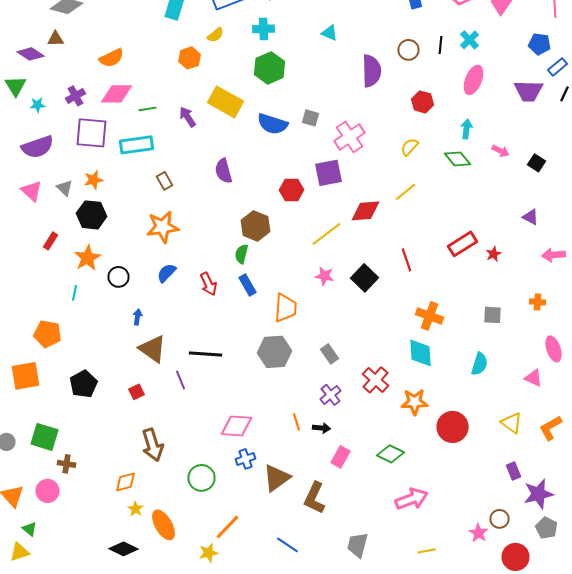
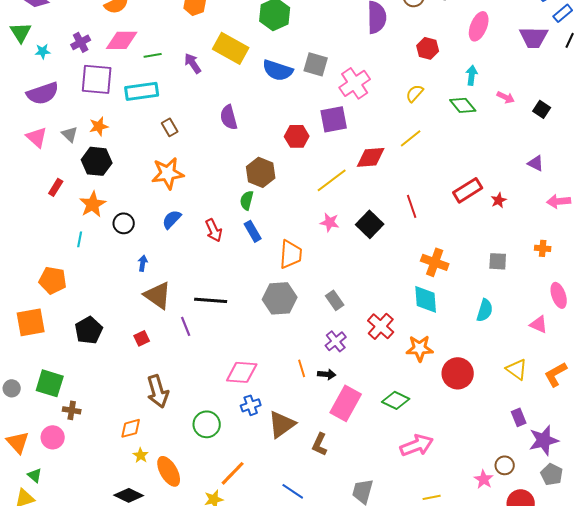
gray square: (310, 118) -> (316, 64), size x1.4
pink rectangle: (340, 457) -> (346, 403), size x1.6
brown L-shape: (314, 498) -> (320, 444), size x0.7

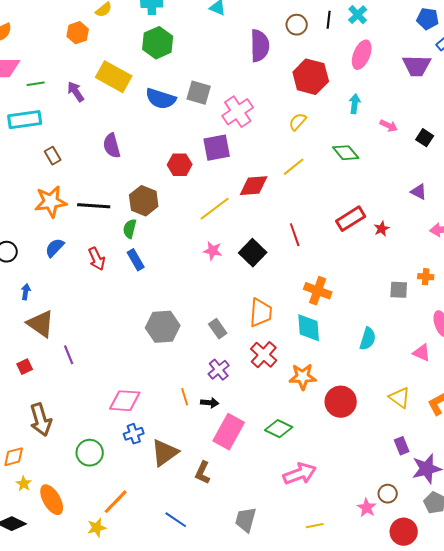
red hexagon: (428, 48) -> (311, 77), size x1.6
green diamond: (463, 105) -> (346, 153), moved
orange trapezoid: (291, 254) -> (261, 313), moved
gray square: (498, 261) -> (399, 290), moved
black line: (211, 300) -> (94, 206), moved

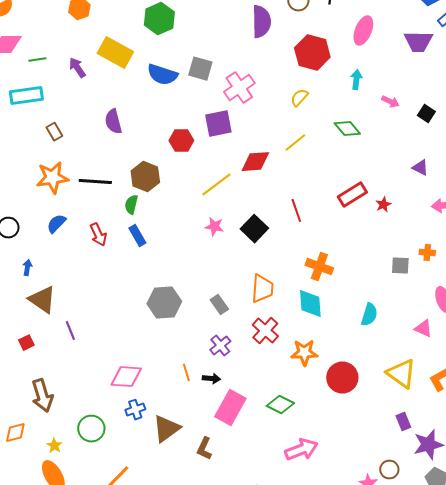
yellow triangle: (400, 398) -> (401, 374), size x1.4
yellow star: (24, 484) -> (54, 446), moved

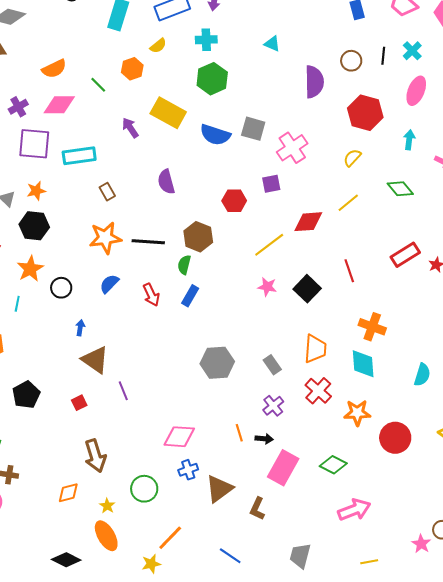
green line: (37, 60) -> (98, 85), moved, turned 54
purple square: (218, 124) -> (271, 184), size x0.7
blue rectangle: (137, 236) -> (190, 296), turned 60

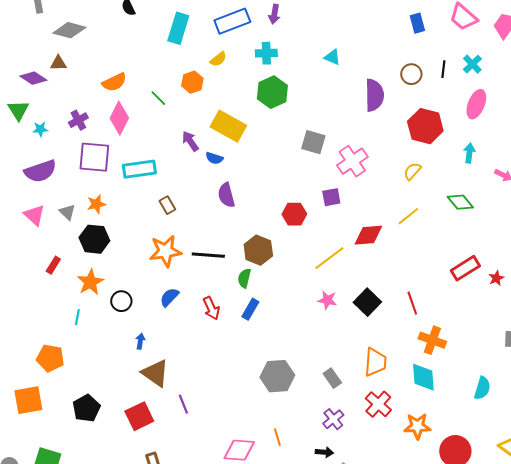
pink diamond: (59, 105) -> (119, 118), turned -64
blue semicircle: (215, 135) -> (214, 158), moved, size x0.6
red line: (349, 271) -> (412, 303), moved
red square: (79, 403) -> (139, 416), size x1.8
orange line: (239, 433) -> (277, 437), moved

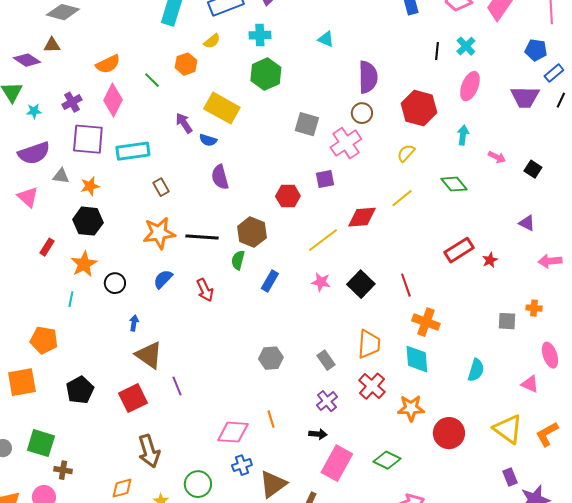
brown circle: (411, 74) -> (362, 113), moved
gray triangle: (67, 212) -> (61, 176), moved, turned -36
blue rectangle: (250, 309) -> (270, 281), moved
gray hexagon: (277, 376) -> (271, 358), size x0.7

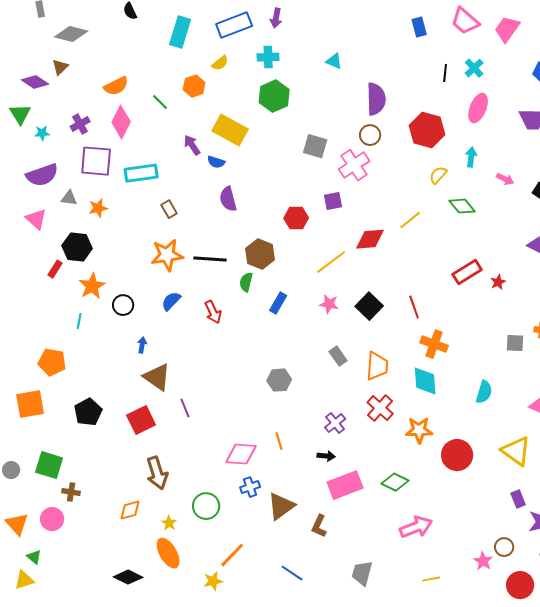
brown triangle: (52, 45) -> (60, 67), turned -42
yellow semicircle: (406, 153) -> (438, 175), moved
black hexagon: (88, 221) -> (77, 247), moved
gray rectangle: (326, 360) -> (338, 356), moved
pink rectangle: (337, 463) -> (345, 485), turned 40

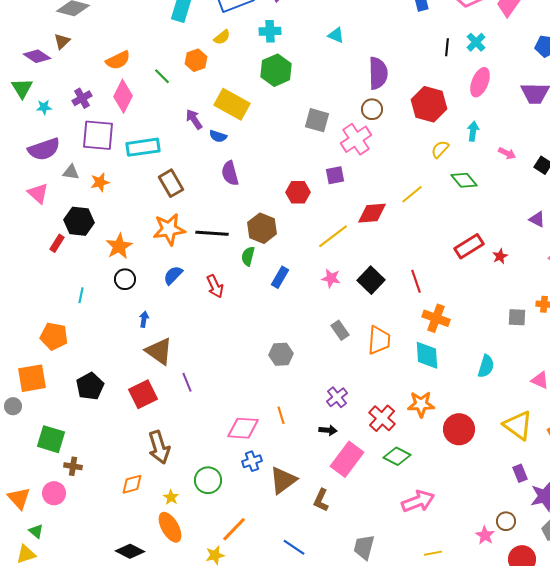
brown rectangle: (169, 209) -> (171, 183), size x1.5
orange star: (92, 286) -> (119, 246), moved
red cross: (380, 408) -> (382, 418), moved
gray circle: (11, 470) -> (13, 406), moved
pink rectangle: (345, 485) -> (347, 459), turned -32

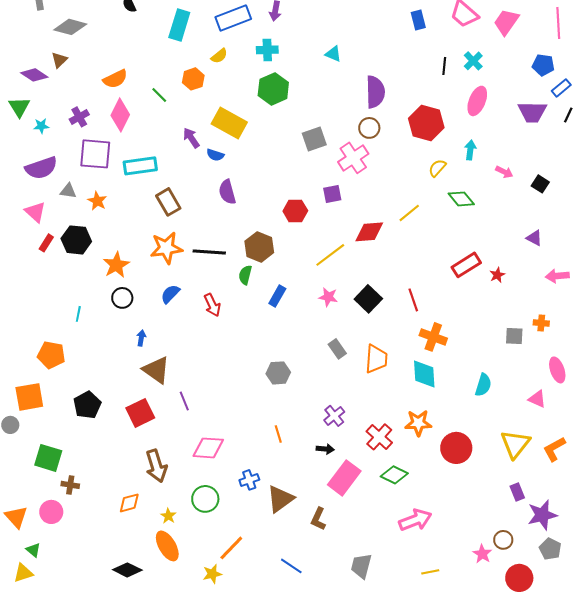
gray square: (317, 120) -> (314, 139), turned -35
orange star: (100, 182) -> (97, 201), turned -30
red rectangle: (57, 243) -> (46, 243), moved
yellow triangle: (518, 425) -> (515, 444), turned 32
pink diamond: (243, 428) -> (208, 448), moved

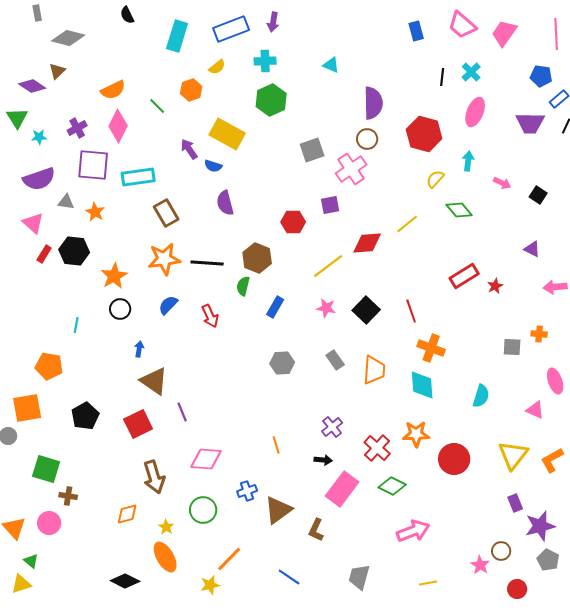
gray hexagon: (278, 373) -> (282, 363), moved
red circle: (519, 578) -> (517, 589), size x0.7

